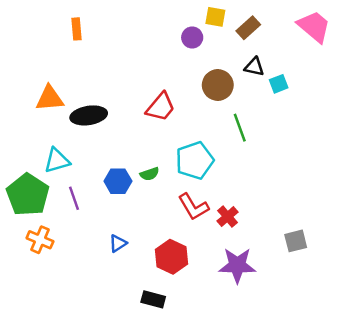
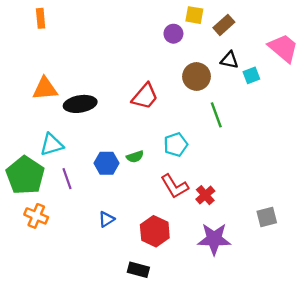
pink trapezoid: (314, 27) -> (283, 48), moved
orange rectangle: (76, 29) -> (41, 18), moved
cyan pentagon: (195, 161) -> (176, 145), size x0.7

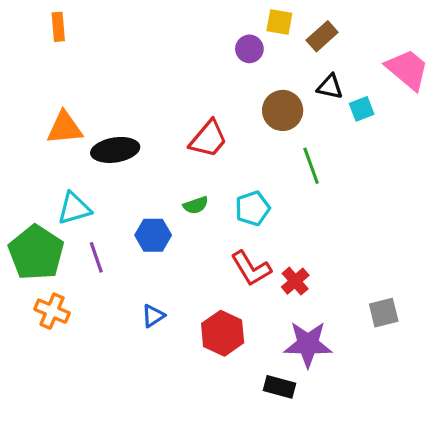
green semicircle: (135, 157) -> (196, 205), moved
black rectangle: (138, 270) -> (279, 387), moved

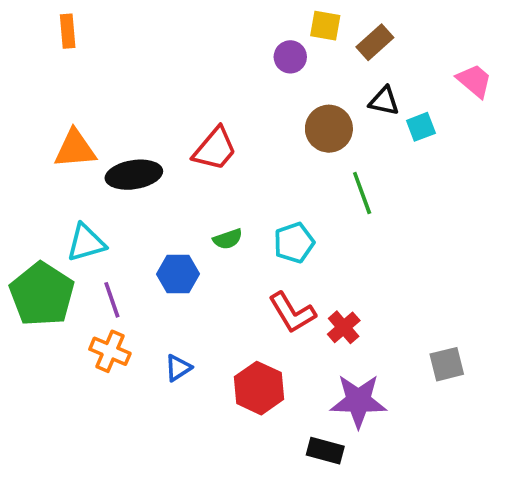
pink trapezoid: (407, 69) -> (474, 81), size x0.7
red trapezoid: (208, 139) -> (215, 149), moved
orange cross: (52, 311) -> (110, 351), moved

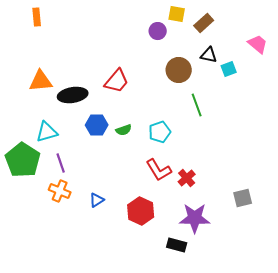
blue hexagon: (178, 274) -> (97, 125), moved

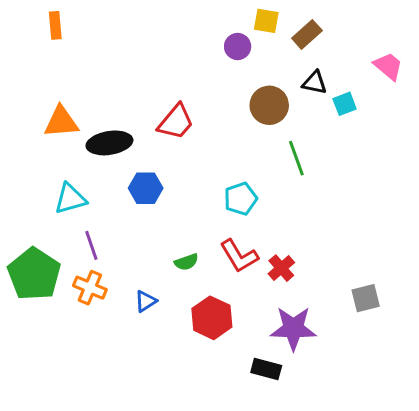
green semicircle: (124, 130) -> (186, 262), moved
green pentagon: (23, 160) -> (34, 274), moved

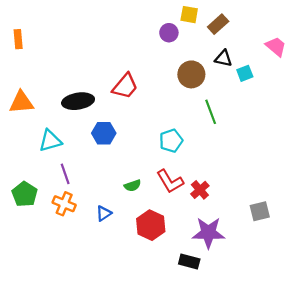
orange rectangle: (55, 25) -> (18, 39), moved
orange triangle: (61, 122) -> (21, 102), moved
green pentagon: (34, 274) -> (25, 194), size x0.7

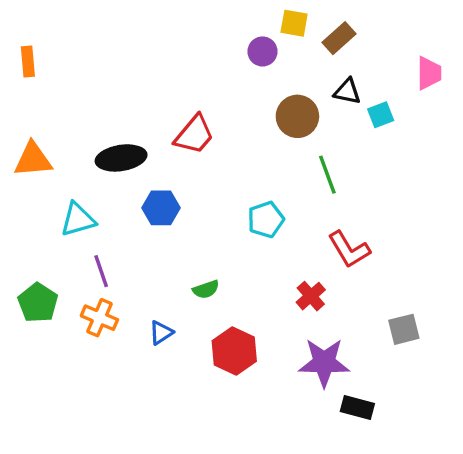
pink trapezoid: (276, 47) -> (429, 73), turned 50
red L-shape: (170, 181) -> (349, 249), moved
black rectangle: (189, 262) -> (357, 408), moved

